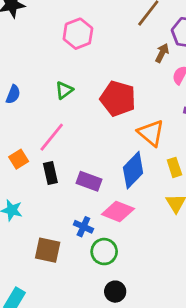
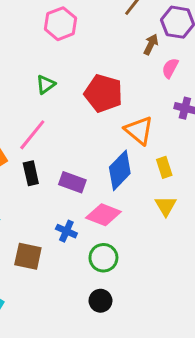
green circle: (104, 252) -> (103, 258), moved

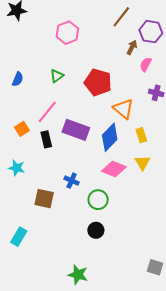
purple rectangle: (72, 182) -> (76, 130), moved, size x1.4
pink diamond: (103, 215) -> (114, 169), moved

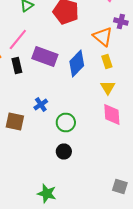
orange triangle: (123, 109) -> (103, 36), moved
pink diamond: (114, 169) -> (112, 114), moved, turned 65
blue cross: (72, 181) -> (41, 104), turned 32

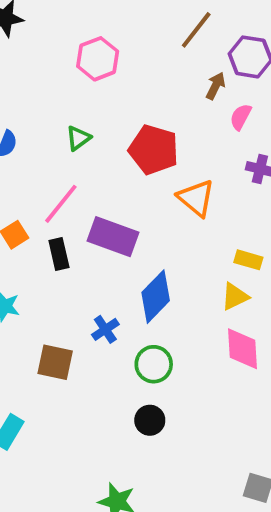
orange triangle: (103, 36) -> (196, 198), moved
yellow rectangle: (107, 62) -> (248, 260), moved, turned -56
blue diamond: (77, 64) -> (156, 297), moved
yellow triangle: (108, 88) -> (235, 297), turned 35

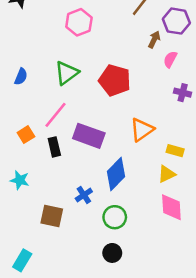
green triangle: (78, 138) -> (67, 73), size x1.5
orange triangle: (196, 198) -> (142, 130), moved, turned 45

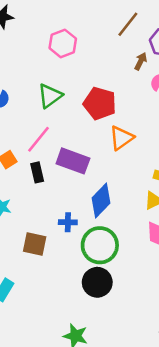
orange triangle: (142, 130) -> (121, 138), moved
blue cross: (84, 195) -> (68, 222), turned 35
green circle: (115, 217) -> (100, 245), size x1.5
black circle: (112, 253) -> (97, 282), size x1.5

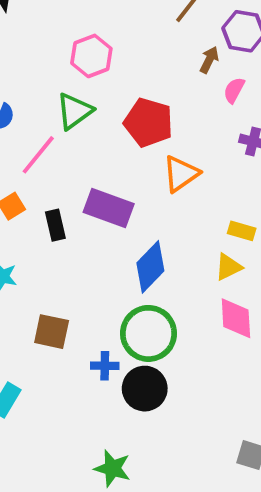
pink hexagon: (63, 43) -> (91, 56), moved
pink line: (38, 139) -> (38, 155), moved
blue cross: (68, 222) -> (105, 366), moved

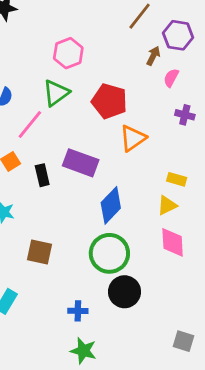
blue cross: (105, 366) -> (78, 311), moved
black circle: (145, 389) -> (125, 292), moved

